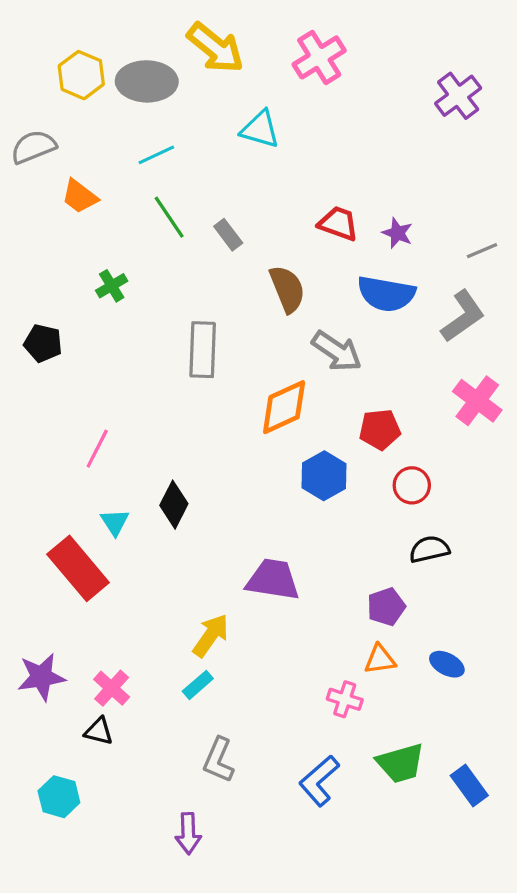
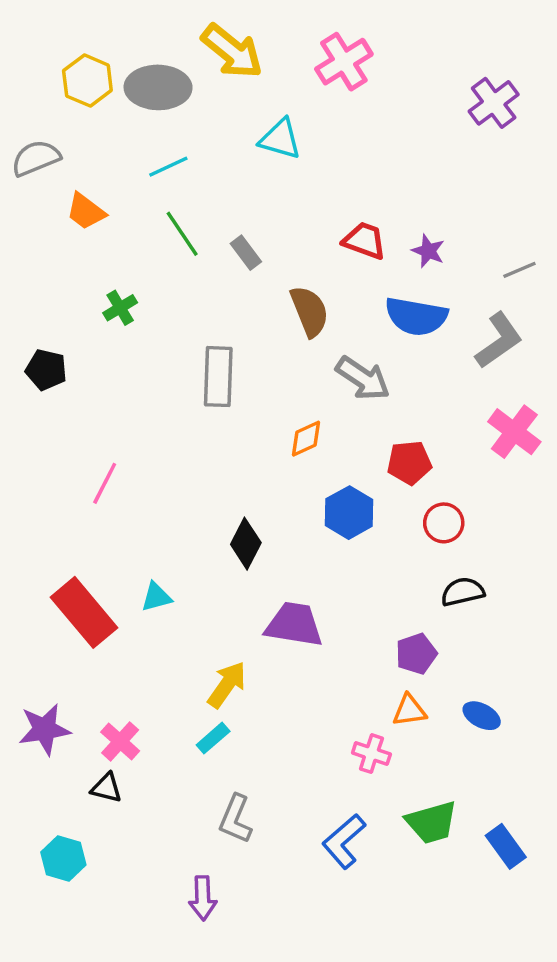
orange diamond: (284, 407) -> (306, 439), size x0.6
black diamond: (174, 505) -> (246, 544), moved
cyan triangle: (115, 522) -> (156, 597), moved, turned 48

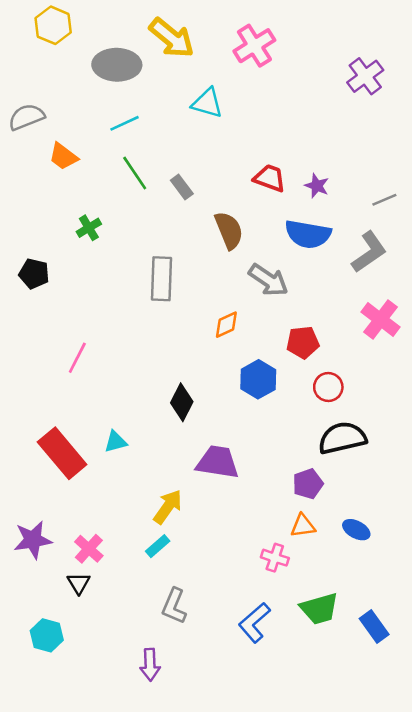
yellow hexagon: (87, 81) -> (53, 25), moved
black semicircle: (463, 592) -> (342, 438), size x1.5
black triangle: (106, 788) -> (79, 583), turned 45

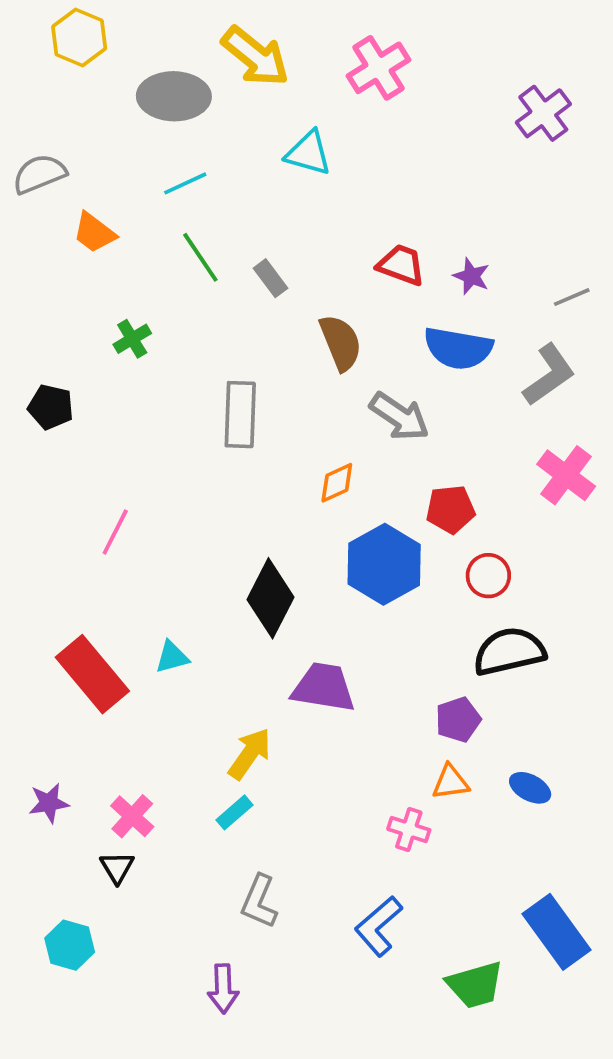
blue hexagon: (258, 379) -> (384, 564), size x1.4
black diamond: (182, 402) -> (271, 598), size x1.4
purple star: (33, 540) -> (49, 803), size x0.7
green trapezoid: (319, 609) -> (475, 985), moved
blue rectangle: (374, 626) -> (557, 932), size x1.5

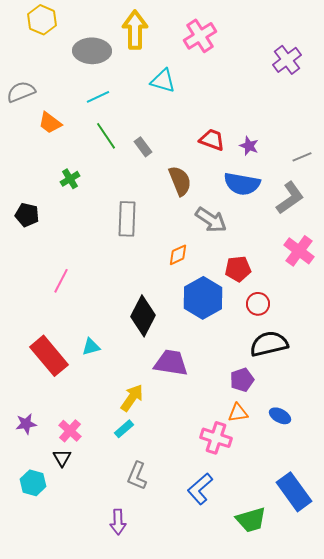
yellow arrow: (255, 56) -> (135, 30), turned -129
pink cross: (409, 830) -> (216, 438), size x1.4
cyan hexagon: (70, 945) -> (33, 483), moved

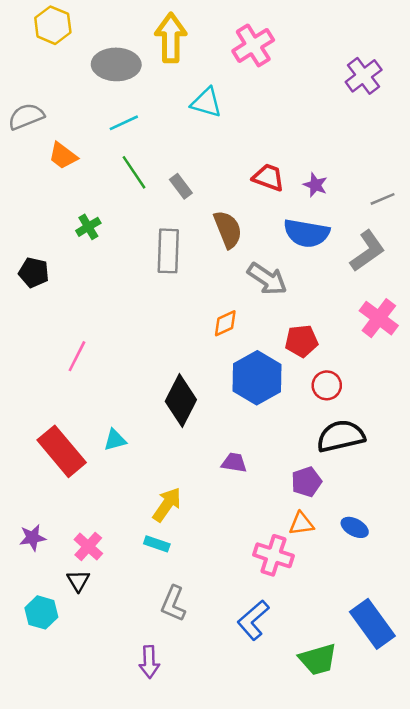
gray rectangle: (127, 219) -> (168, 251), moved
purple trapezoid: (171, 363) -> (234, 463), moved, size x0.6
cyan rectangle: (124, 429) -> (157, 544), turned 60

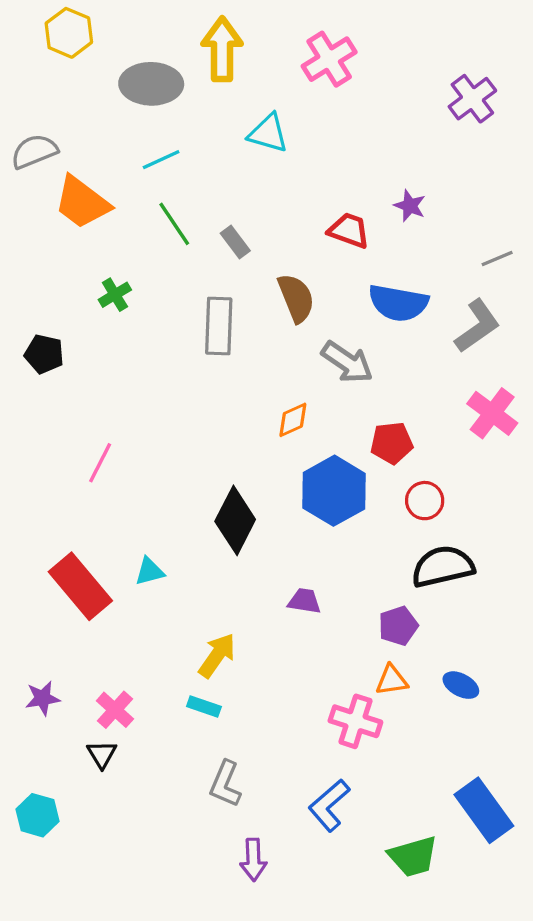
orange trapezoid: (63, 156) -> (82, 202), size x1.5
purple star: (315, 185) -> (410, 206), moved
cyan hexagon: (41, 612) -> (38, 815), moved
purple arrow: (149, 662) -> (253, 860), moved

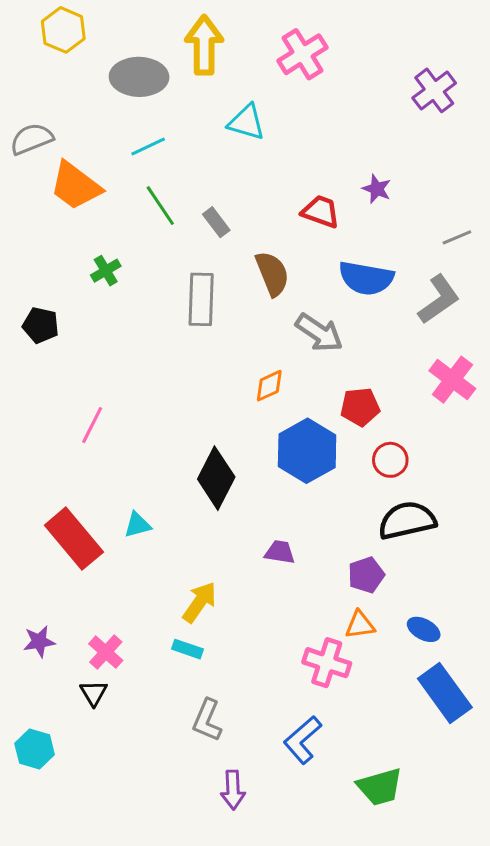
blue rectangle: (484, 810) -> (445, 693), moved

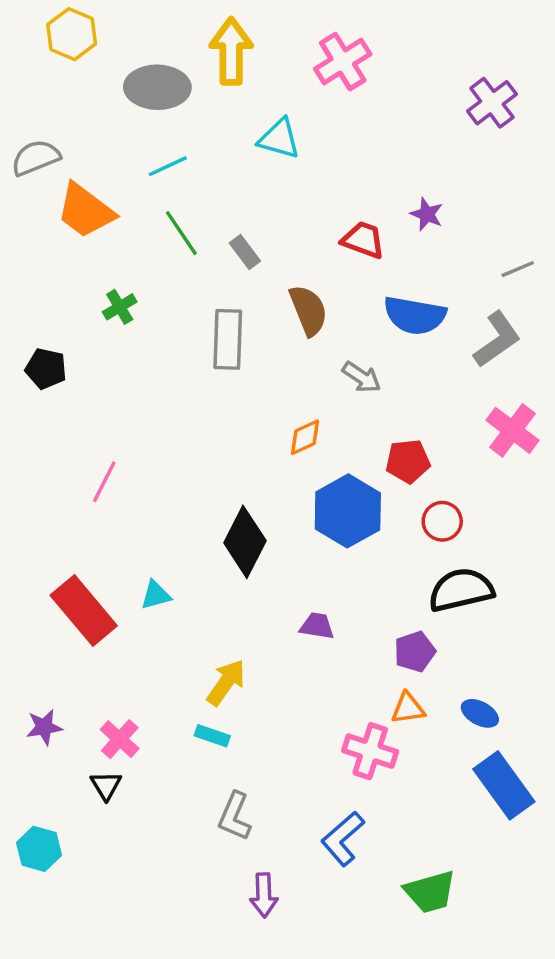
gray arrow: (319, 333) -> (362, 377), size x0.7

